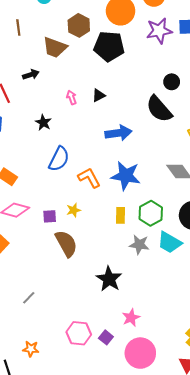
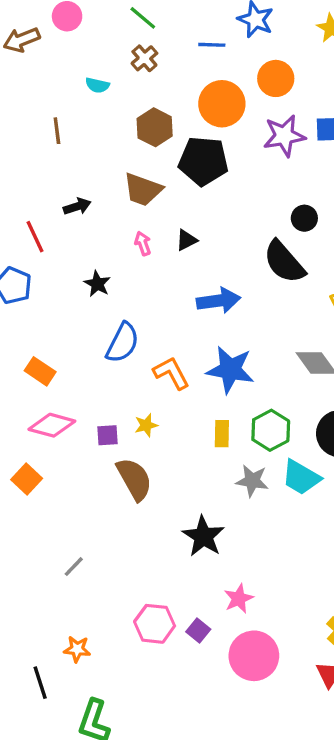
brown trapezoid: (55, 47) -> (143, 190), moved

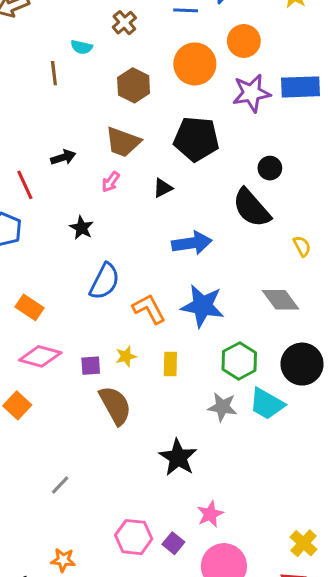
brown line: (57, 131) -> (54, 73), moved
black pentagon: (203, 161) -> (196, 139), moved
pink arrow: (143, 243) -> (111, 182), moved, turned -125
yellow rectangle: (222, 434) -> (170, 364), moved

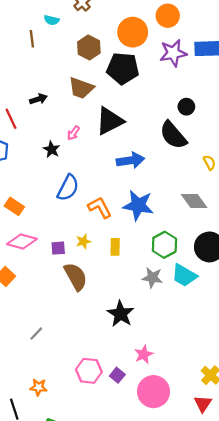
black pentagon: (196, 139) -> (123, 68), moved
pink arrow: (111, 182) -> (73, 133), moved
black triangle: (163, 188) -> (110, 121), size x2.0

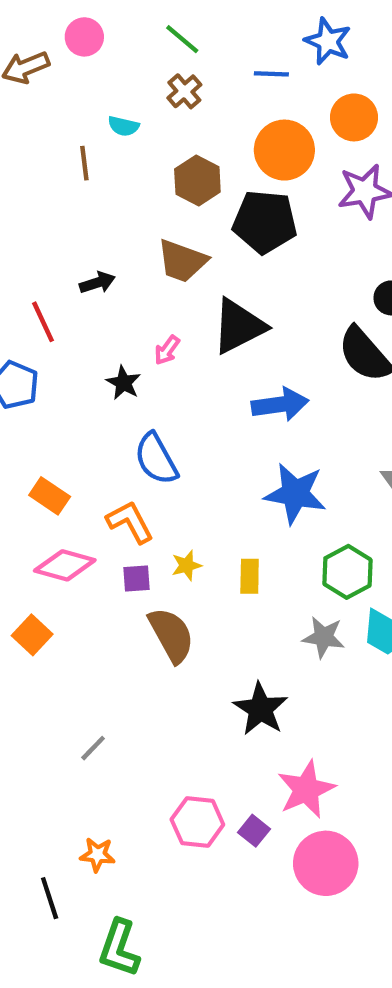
blue semicircle: (68, 188) -> (156, 459), turned 124
orange L-shape: (100, 207) -> (130, 522), moved
pink star: (144, 354) -> (306, 789), size x1.5

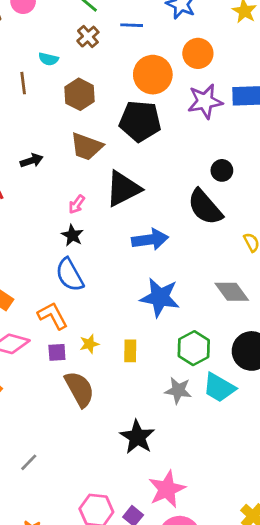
blue line: (271, 74) -> (132, 25), moved
brown hexagon: (197, 180) -> (79, 94), moved
black star: (123, 383) -> (72, 235), moved

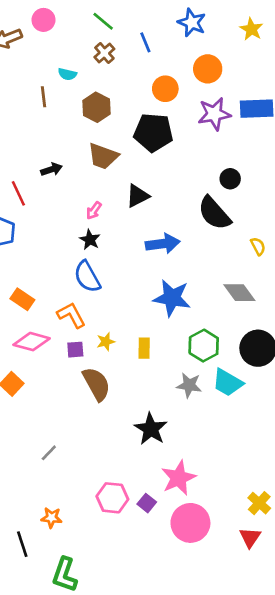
blue line: (132, 25) -> (145, 42), turned 66
orange circle: (153, 75) -> (165, 89), size x0.7
black triangle: (123, 189) -> (138, 196), size x0.7

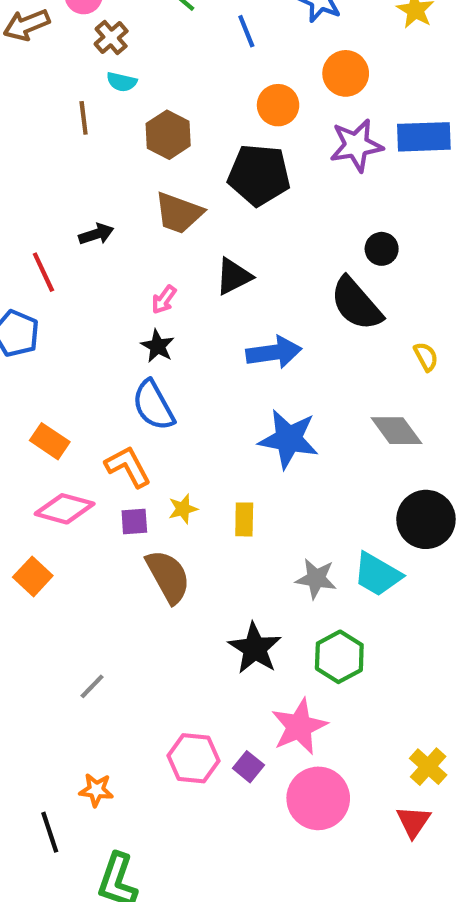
brown cross: (104, 53) -> (111, 37), moved
green hexagon: (204, 346) -> (339, 657), moved

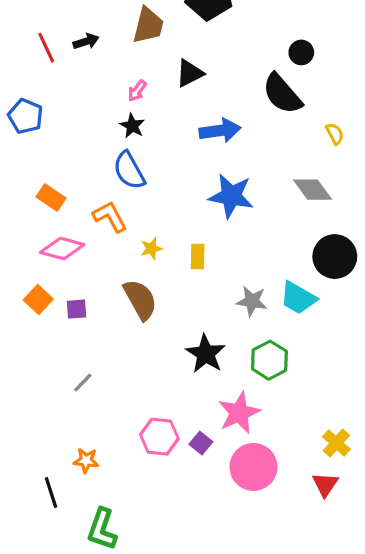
brown trapezoid: (179, 213) -> (148, 25), turned -96
red line: (43, 272) -> (46, 48), moved
purple square: (134, 522) -> (77, 309), moved

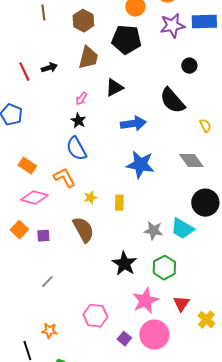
black circle: (301, 52) -> (189, 66), moved
purple square: (201, 443) -> (124, 339), moved
red triangle: (325, 484) -> (181, 304), moved

